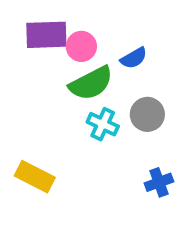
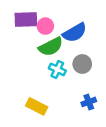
blue semicircle: (134, 58) -> (75, 33), size x1.6
yellow rectangle: (35, 177) -> (37, 106), moved

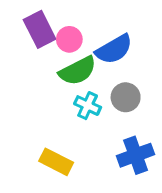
purple rectangle: (26, 20) -> (40, 29), turned 65
blue cross: (89, 102) -> (136, 155), size x1.5

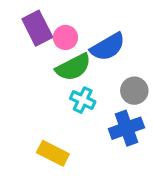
gray circle: (126, 97) -> (134, 91), moved
blue cross: (136, 155) -> (126, 128), moved

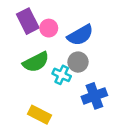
green semicircle: (73, 67) -> (36, 62), moved
gray circle: (134, 91) -> (78, 62), moved

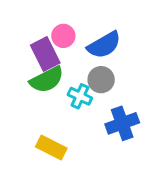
purple rectangle: (28, 21) -> (45, 54), moved

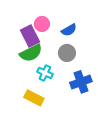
blue semicircle: (104, 45) -> (69, 30), size x0.7
cyan cross: (80, 96) -> (45, 73), moved

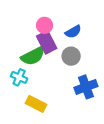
purple rectangle: (30, 36) -> (47, 42), moved
cyan cross: (45, 73) -> (19, 77), moved

